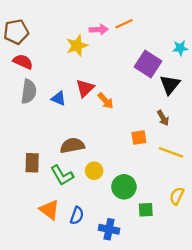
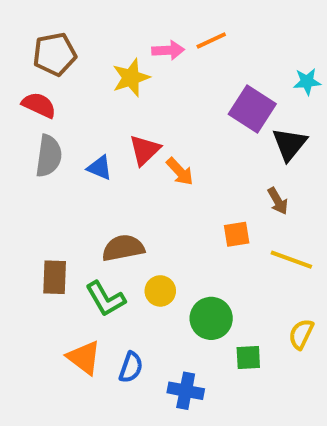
brown pentagon: (16, 32) -> (55, 54), moved

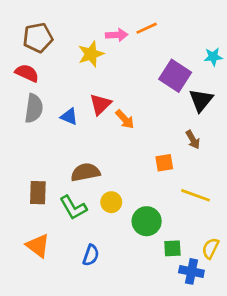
yellow line: (291, 260) -> (196, 195), moved
yellow semicircle: (301, 334) -> (210, 248), moved
orange triangle: (84, 358) -> (38, 246), moved
blue cross: (186, 391) -> (191, 271), moved

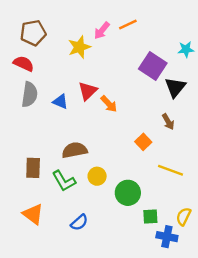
pink arrow: (117, 35) -> (102, 30), turned 132
orange square: (164, 163) -> (143, 142), turned -35
blue semicircle: (91, 255) -> (79, 222), turned 30

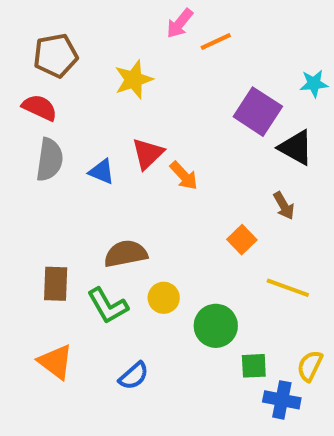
pink arrow: (102, 30) -> (180, 23), moved
black triangle: (175, 87) -> (296, 148), turned -40

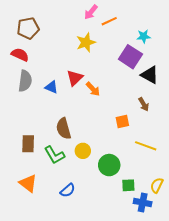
yellow star: (134, 80) -> (86, 42), moved
cyan star: (314, 84) -> (144, 36), moved
orange square: (242, 240) -> (122, 121), turned 32
brown semicircle: (126, 254) -> (64, 129), turned -95

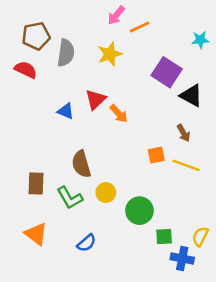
cyan star: (144, 36) -> (200, 40), moved
gray semicircle: (25, 81) -> (66, 53), moved
yellow line: (146, 146) -> (186, 165), moved

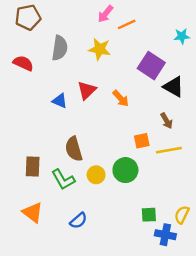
brown pentagon: (36, 36) -> (28, 17), moved
yellow star: (110, 54) -> (100, 49), turned 30
orange arrow: (119, 114) -> (121, 98), moved
yellow line: (186, 165) -> (169, 150), turned -30
green circle: (139, 211) -> (125, 170), moved

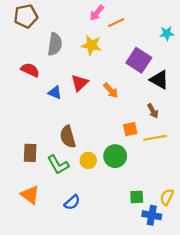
red semicircle: (23, 63) -> (30, 70), moved

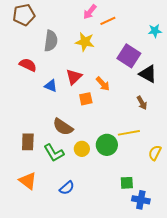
orange square: (130, 129) -> (86, 99), moved
brown semicircle: (68, 137) -> (63, 127), turned -40
yellow line: (155, 138) -> (129, 133), moved
yellow semicircle: (167, 197) -> (155, 153), moved

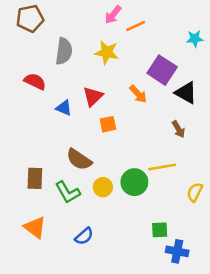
orange arrow: (103, 84) -> (138, 94), moved

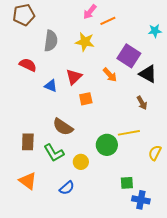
yellow circle: (103, 187) -> (81, 162), moved

